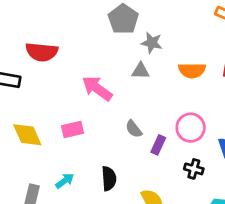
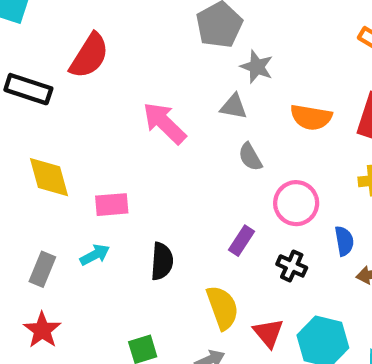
red semicircle: (42, 52) -> (89, 56), turned -72
gray semicircle: (134, 129) -> (250, 157), moved
pink rectangle: (73, 130) -> (112, 205), moved
purple rectangle: (158, 145) -> (242, 241), moved

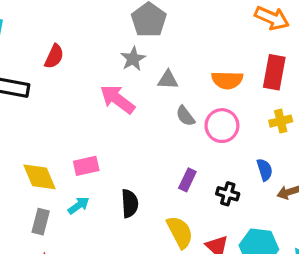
red semicircle: (89, 56) -> (54, 56), size x0.7
gray star: (257, 67) -> (133, 59), moved, turned 30
yellow diamond: (49, 177) -> (40, 177), moved
pink circle: (296, 203) -> (222, 126), moved

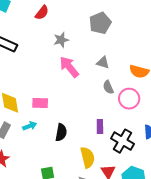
red semicircle: (54, 56) -> (42, 13), moved
gray star: (133, 59) -> (61, 40), moved
purple rectangle: (187, 180) -> (100, 127), turned -40
black cross: (228, 194) -> (123, 141), size x1.6

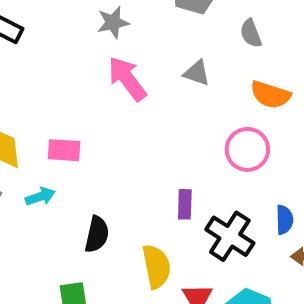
gray semicircle: (108, 87) -> (251, 33), moved
black semicircle: (61, 132) -> (97, 234), moved

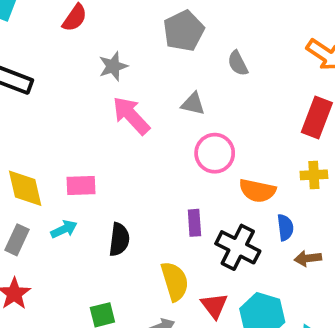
orange semicircle: (270, 95) -> (257, 191), moved
pink circle: (247, 149) -> (215, 153), moved
black semicircle: (97, 234) -> (119, 239), moved

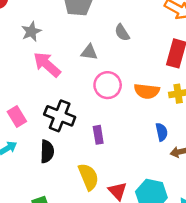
gray semicircle: (238, 63) -> (122, 33), moved
pink rectangle: (81, 185) -> (17, 116), turned 66
orange semicircle: (257, 191) -> (147, 91), moved
black cross: (238, 247) -> (60, 116), moved

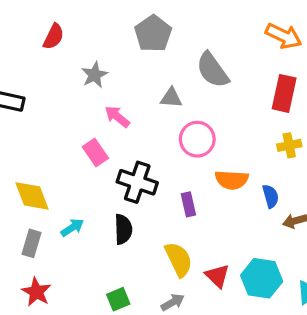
gray semicircle: (122, 33) -> (212, 70), size x1.6
pink arrow: (47, 65) -> (117, 117), size x0.7
orange semicircle: (147, 91) -> (232, 180), moved
pink rectangle: (17, 116) -> (95, 153), moved

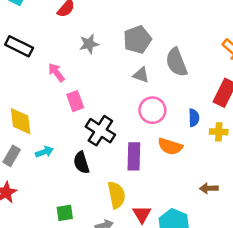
gray pentagon: (153, 34) -> (137, 40), moved
pink arrow: (117, 117) -> (56, 72), moved
blue semicircle: (270, 196) -> (194, 118), moved
purple rectangle: (188, 204) -> (134, 156), size x1.5
black semicircle: (123, 229) -> (81, 163), turned 150

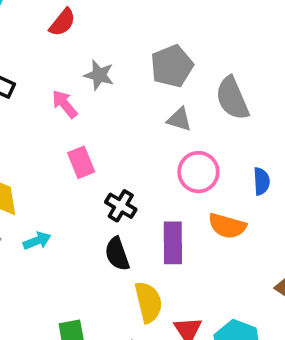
gray star: (89, 44) -> (99, 75), turned 30
pink arrow: (56, 72) -> (65, 104), moved
black cross: (100, 131) -> (121, 206), size x0.7
black semicircle: (81, 163) -> (117, 254), moved

